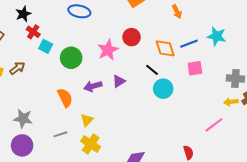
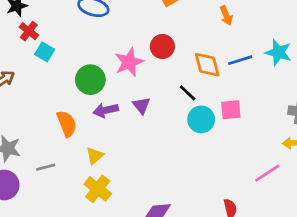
green circle: (71, 58) -> (90, 80), moved
pink square: (195, 68) -> (231, 110), moved
purple triangle: (119, 81) -> (141, 105), turned -40
gray line: (60, 134) -> (46, 167), moved

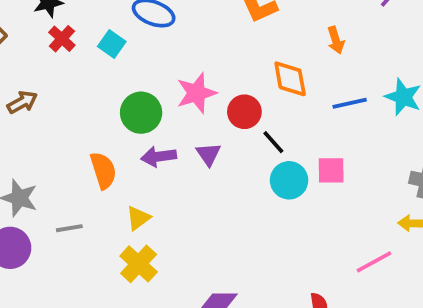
red circle: (162, 47) -> (244, 112), moved
cyan square: (45, 52) -> (112, 44), moved
orange diamond: (207, 65) -> (290, 79), moved

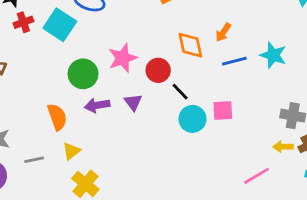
red cross: (62, 39) -> (23, 22), turned 30
orange arrow: (336, 40) -> (223, 32), moved, turned 54
cyan square: (112, 44) -> (60, 25), size x1.6
yellow triangle: (138, 218) -> (71, 151), moved

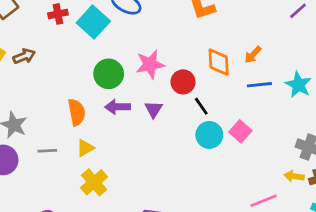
pink square: (223, 110) -> (240, 131), turned 35

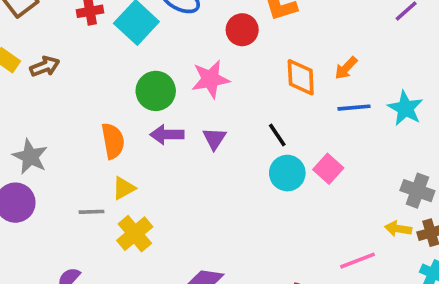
red circle: (183, 82) -> (242, 30), moved
gray line: (47, 151) -> (91, 212), moved

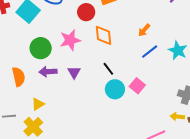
orange diamond: (301, 77) -> (104, 35), moved
blue line: (354, 108) -> (150, 52), turned -30
yellow triangle: (124, 188) -> (38, 104), moved

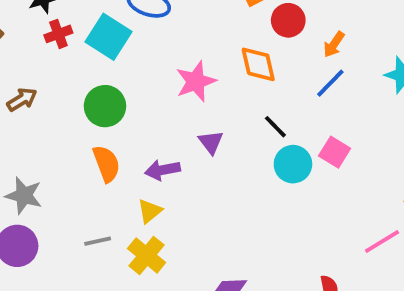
red circle: (86, 12) -> (288, 20), moved
green circle: (41, 48) -> (105, 106), moved
blue line: (150, 52) -> (330, 83), moved
purple arrow: (48, 72) -> (163, 170), moved

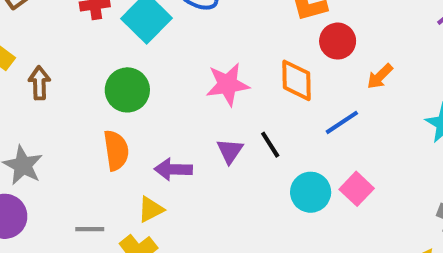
blue line: (330, 83) -> (342, 122), moved
brown arrow: (22, 100) -> (39, 83), moved, turned -72
black line: (275, 127) -> (270, 145), moved

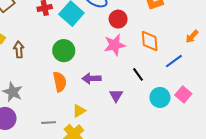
red circle: (338, 41) -> (118, 19), moved
purple triangle: (230, 151) -> (116, 95), moved
purple arrow: (173, 169) -> (92, 78), moved

